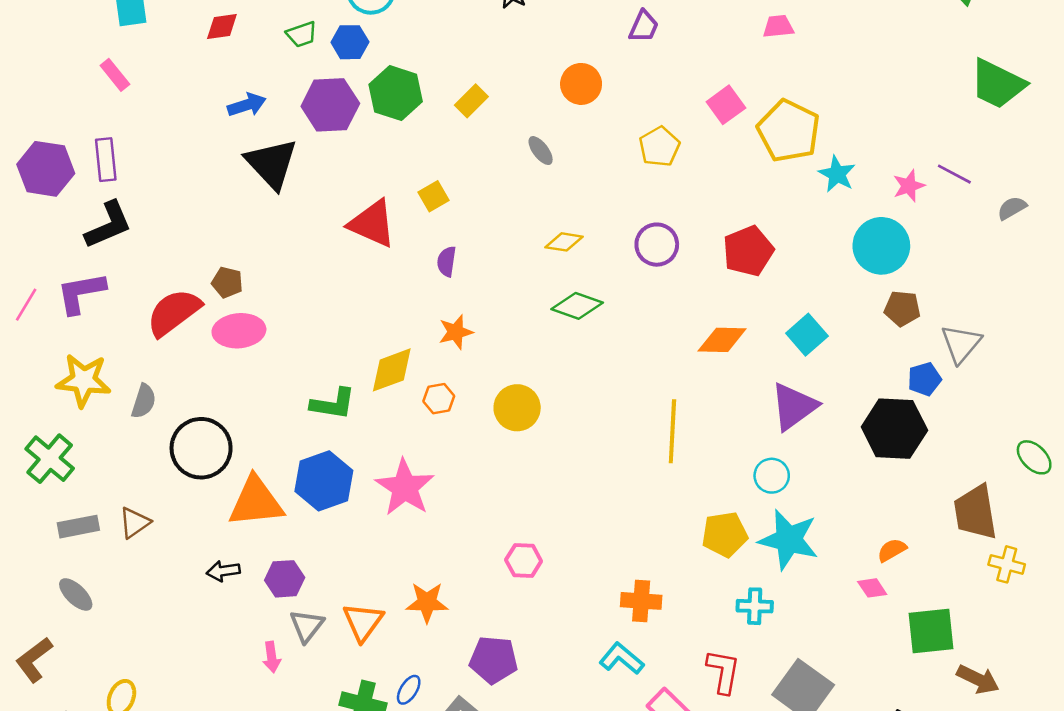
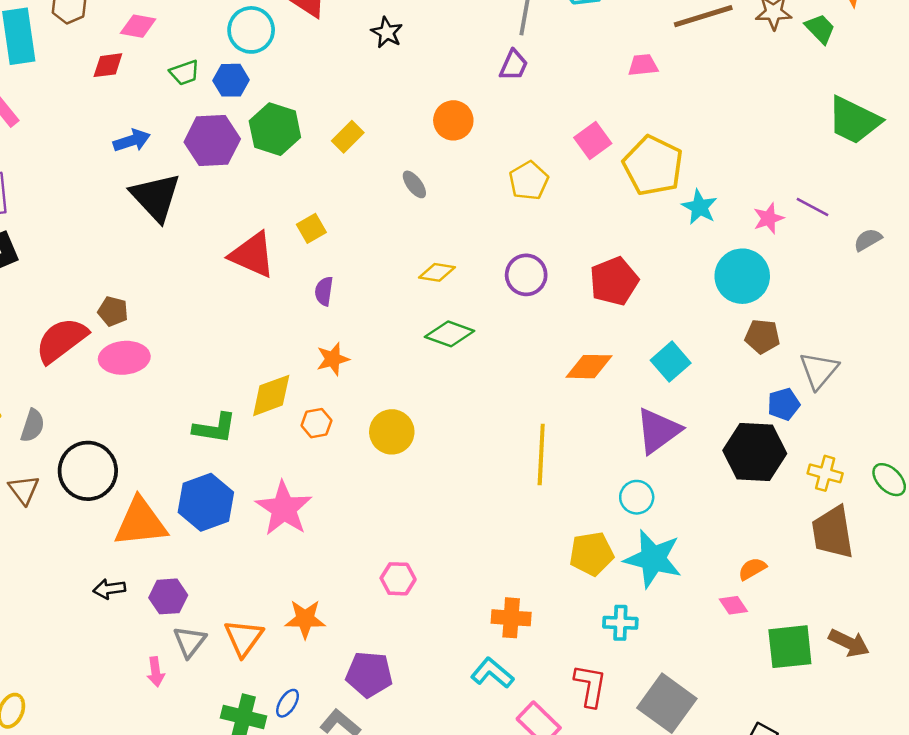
brown triangle: (134, 523) -> (24, 490), moved, turned -32
yellow cross: (1007, 564) -> (825, 473), moved
brown arrow: (978, 679) -> (849, 643), moved

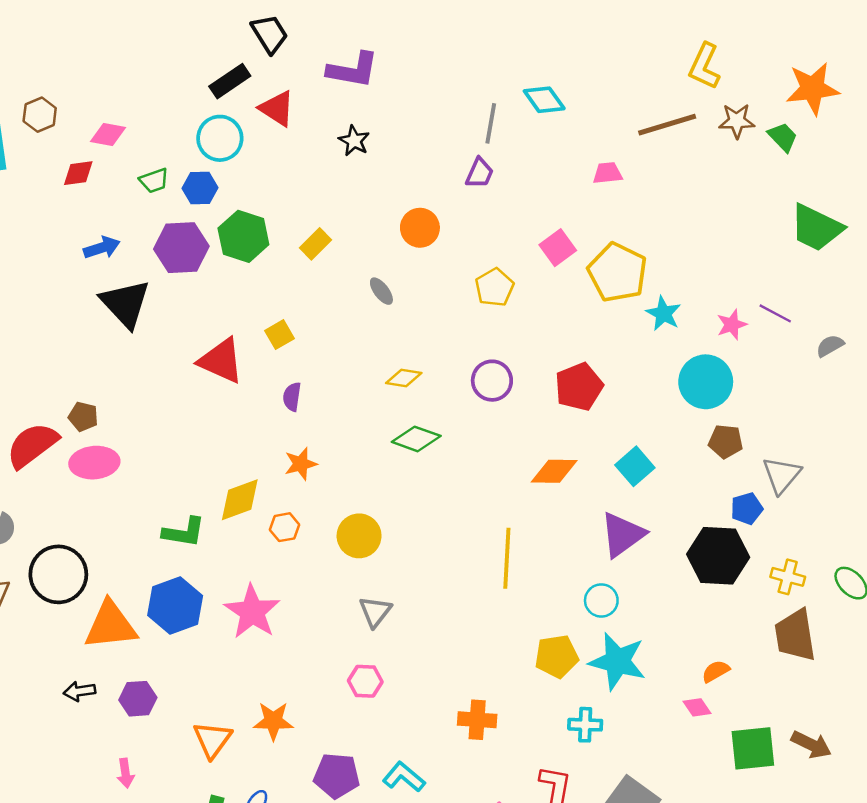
gray triangle: (190, 642) -> (375, 612), moved
cyan L-shape: (492, 673) -> (404, 777), moved

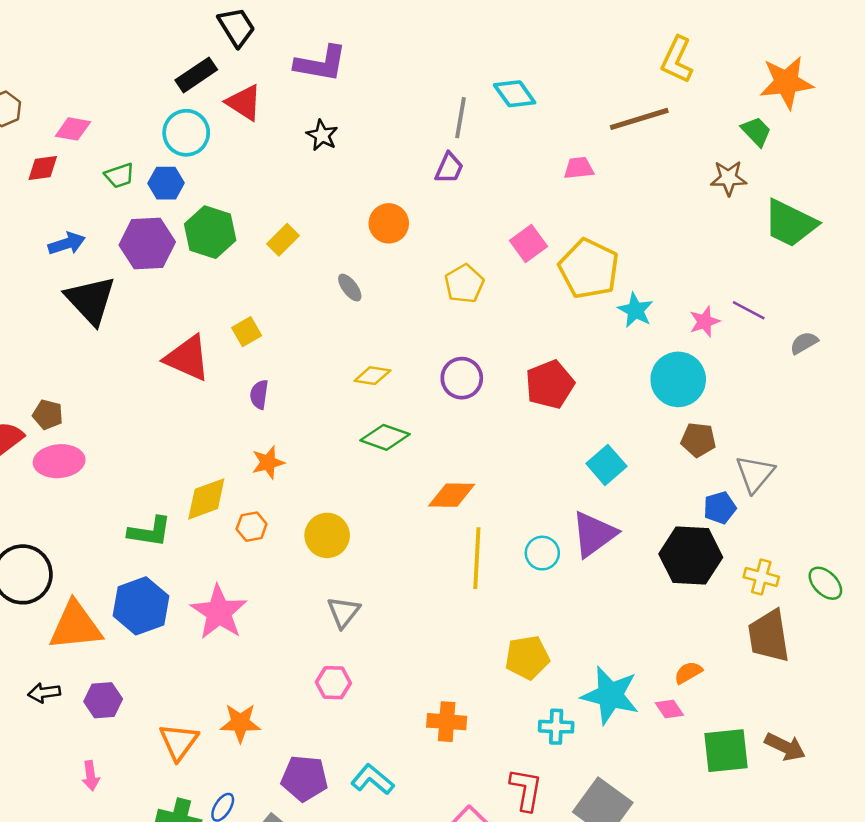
brown star: (737, 121) -> (729, 178), moved
orange diamond: (554, 471) -> (452, 495), moved
cyan circle: (601, 600) -> (542, 553), moved
cyan star: (617, 661) -> (610, 695), moved

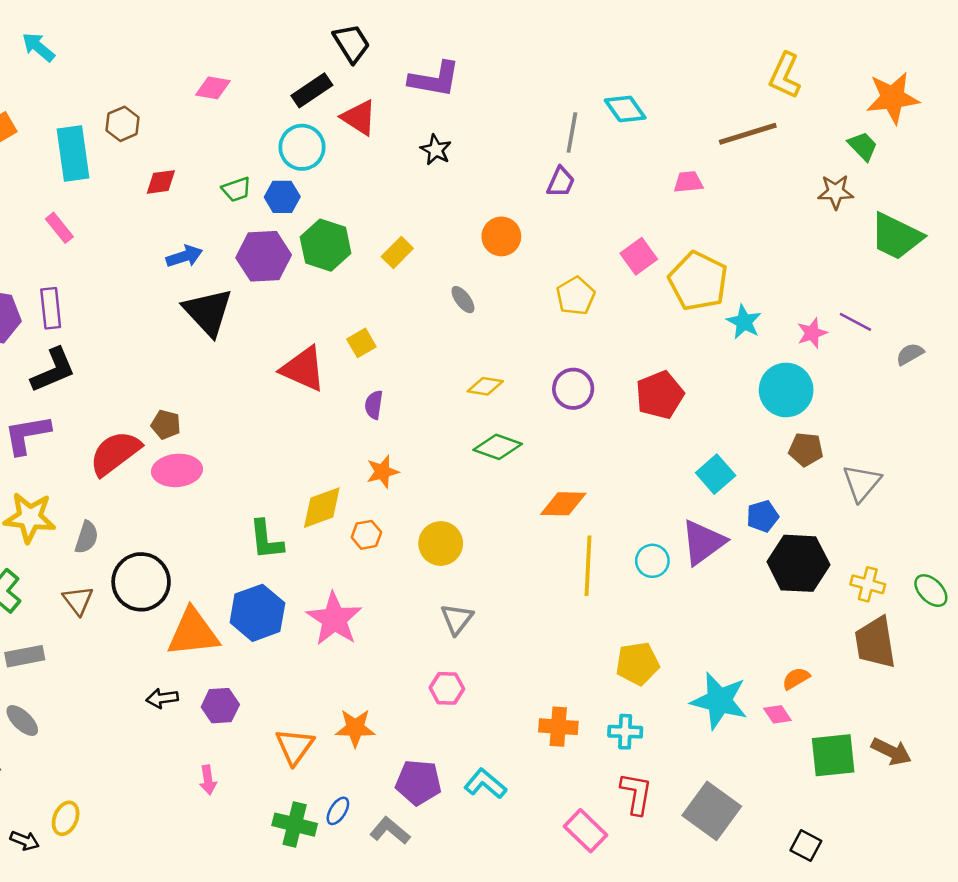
pink diamond: (73, 129) -> (213, 88), moved
blue pentagon: (720, 508) -> (763, 516), moved
green L-shape: (150, 532) -> (266, 540), turned 75
cyan cross: (556, 727) -> (625, 732), moved

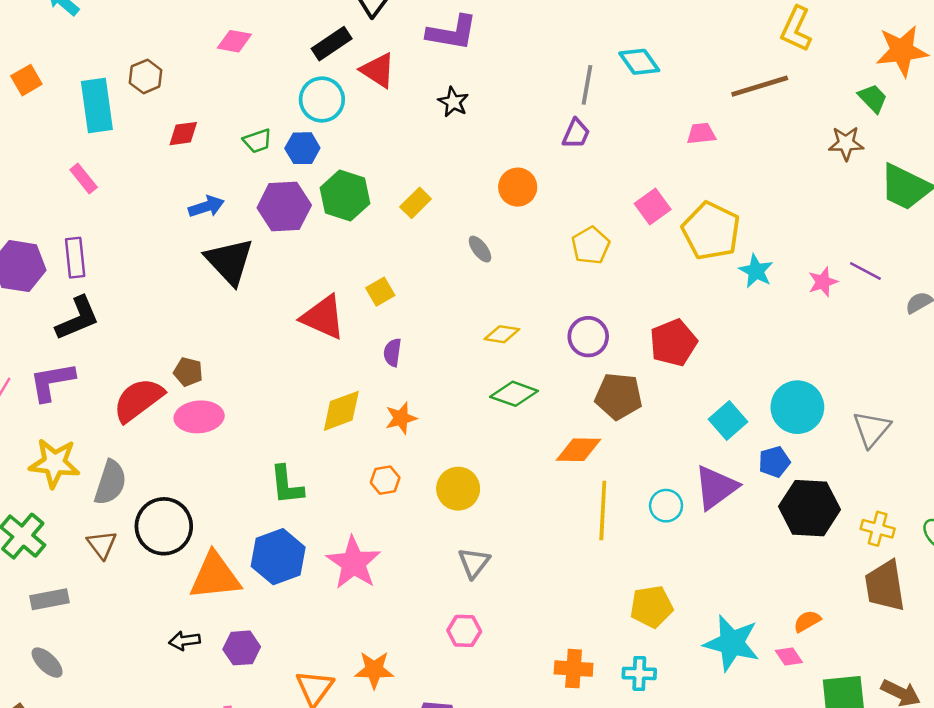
cyan circle: (786, 390) -> (797, 407), moved
brown pentagon: (806, 449) -> (619, 396), moved, size x1.4
yellow diamond: (322, 508) -> (341, 411), moved
gray semicircle: (87, 537) -> (110, 483), size x1.4

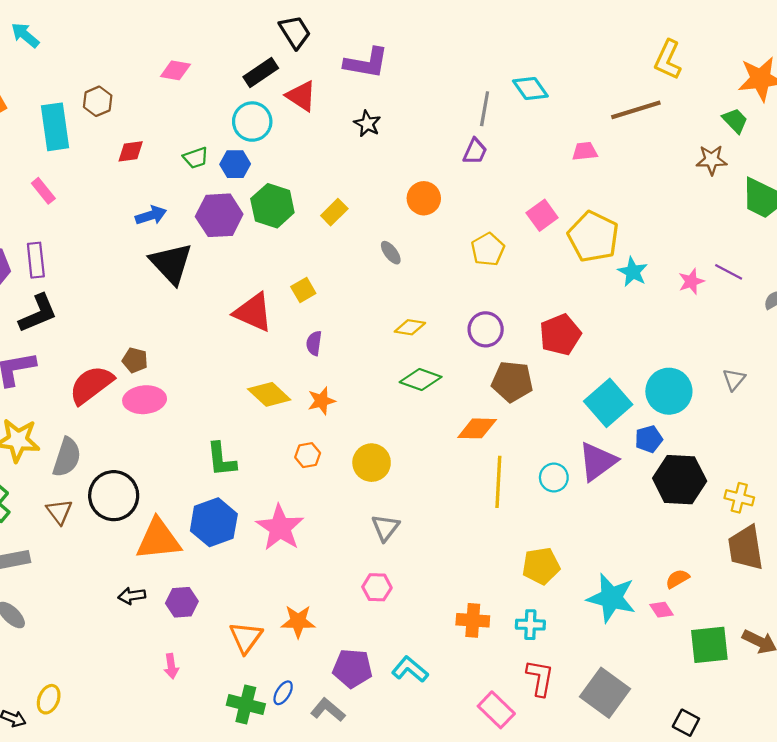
yellow diamond: (341, 411) -> (269, 394), turned 63
cyan square: (728, 421) -> (608, 403), size x1.4
gray triangle: (872, 429) -> (734, 379), moved, size x0.7

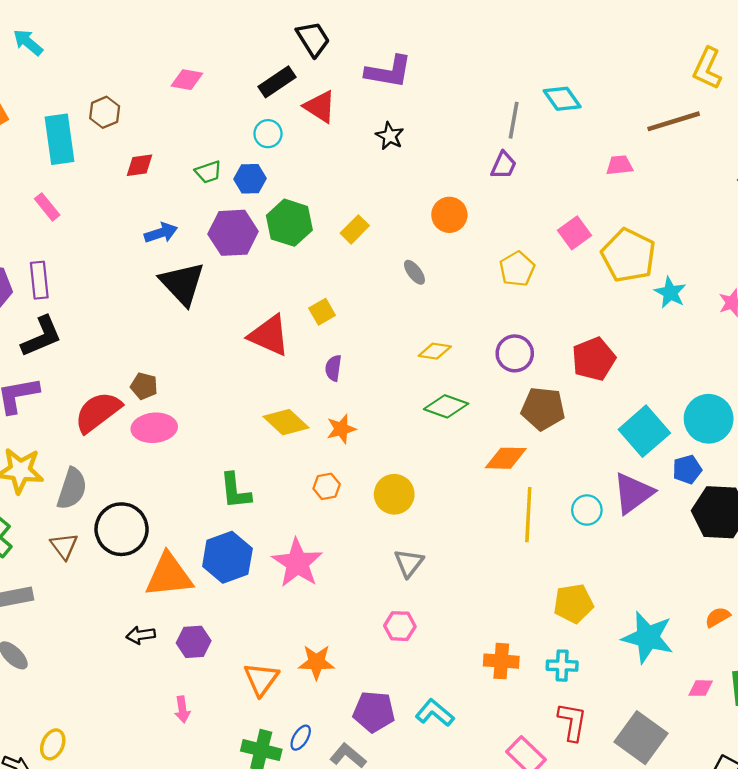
cyan circle: (252, 122) -> (268, 134), size x0.7
pink diamond: (661, 610) -> (701, 688), moved, turned -55

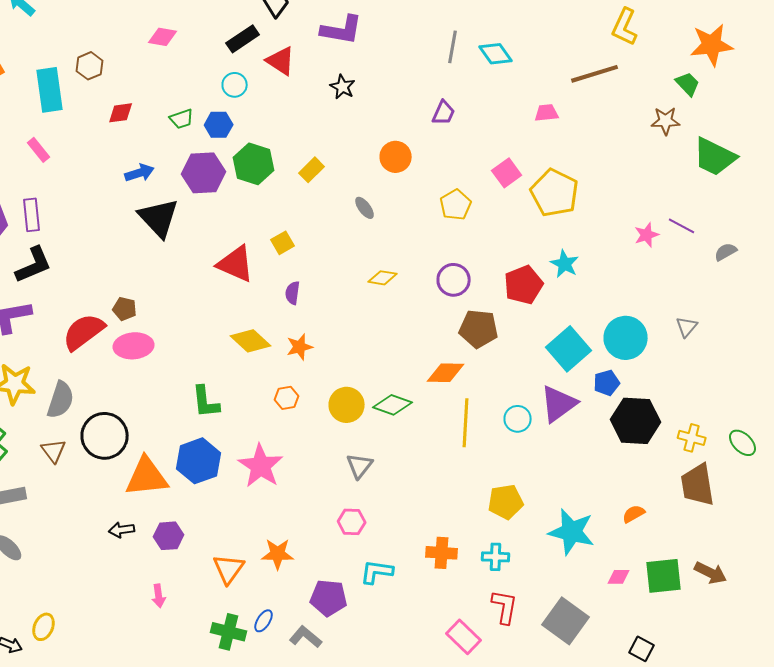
gray line: (514, 120) -> (453, 47), moved
cyan star: (670, 293) -> (565, 264), moved
green diamond: (446, 406) -> (393, 405), moved
cyan L-shape: (435, 713) -> (377, 572), moved, turned -32

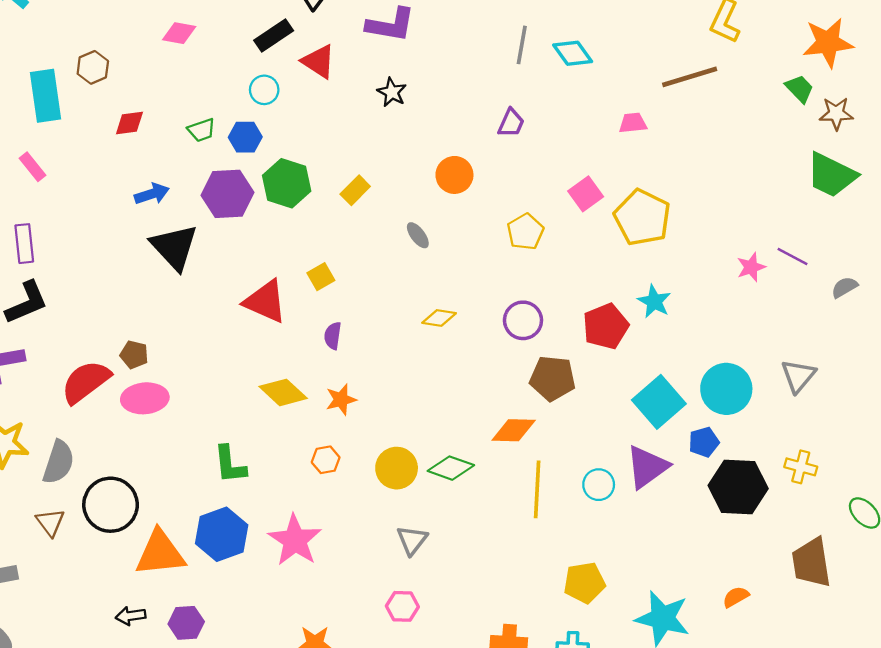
brown star: (666, 121) -> (836, 114), moved
gray triangle: (687, 327) -> (798, 376), size x1.4
yellow cross: (692, 438) -> (801, 467), moved

